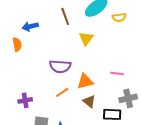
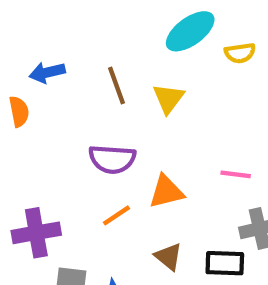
brown line: (65, 16) -> (116, 85), moved
purple cross: (25, 100) -> (36, 233), size x1.5
brown triangle: (89, 101) -> (168, 257), moved

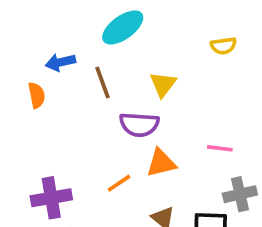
cyan ellipse: (190, 31) -> (123, 27), moved
brown line: (116, 85) -> (103, 82), moved
purple semicircle: (112, 159) -> (139, 125), moved

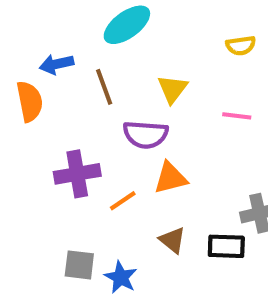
orange semicircle: (37, 95) -> (30, 101), size x1.4
pink line: (220, 148) -> (237, 116), moved
purple cross: (51, 198) -> (77, 174), moved

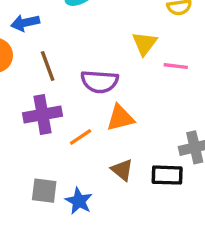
brown line: (104, 87) -> (48, 66), moved
yellow triangle: (172, 89) -> (145, 44), moved

